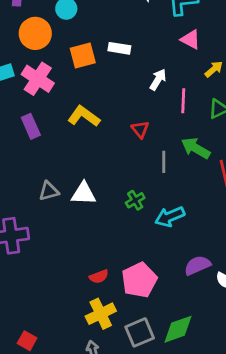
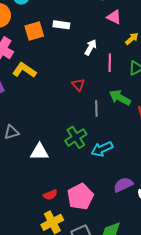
yellow L-shape: (84, 116) -> (24, 70), moved
white triangle: (84, 194) -> (39, 152), moved
green cross: (135, 200) -> (76, 137), size x1.5

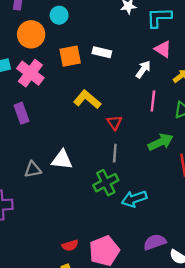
white arrow: (91, 47) -> (143, 69), moved
yellow L-shape: (24, 70) -> (87, 99), moved
green arrow: (120, 98) -> (161, 142), turned 120
gray line: (96, 108) -> (115, 153), moved
white triangle: (39, 152) -> (62, 160), moved

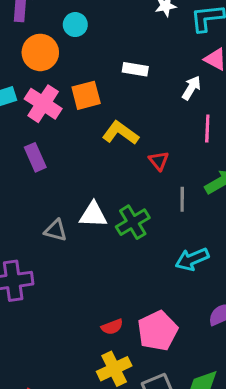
orange square: (70, 56) -> (86, 95), moved
gray line: (115, 153) -> (182, 199), moved
gray triangle: (33, 169) -> (56, 230), turned 30
green cross: (106, 183) -> (133, 222), moved

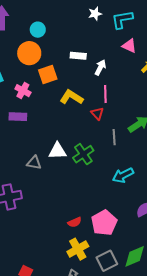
orange circle: (40, 52) -> (29, 53), moved
white arrow: (191, 88) -> (100, 67), moved
pink cross: (43, 104) -> (23, 91), moved, size x0.7
pink line: (207, 129) -> (105, 94), moved
purple rectangle: (35, 157) -> (18, 117), turned -60

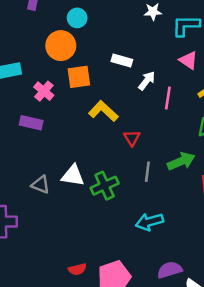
pink line: (105, 94) -> (168, 98), moved

